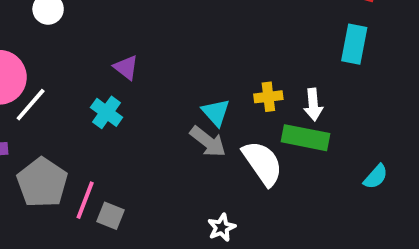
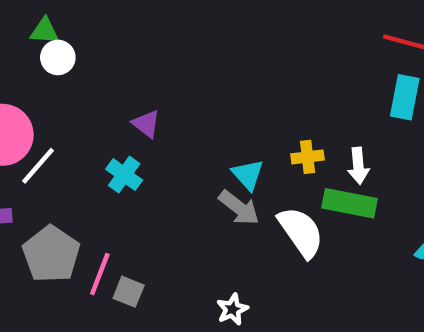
white star: (222, 227) -> (232, 309), moved

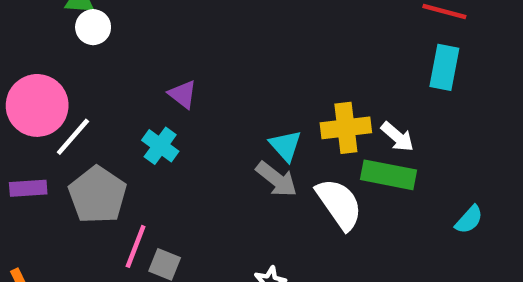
yellow cross: (308, 157) -> (346, 128), size x1.5
white arrow: (358, 166) -> (397, 137), turned -44
gray pentagon: (51, 254) -> (98, 195), moved

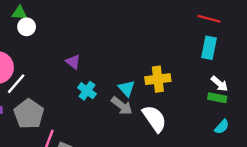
white arrow: (397, 137) -> (219, 84), moved
cyan cross: (160, 146) -> (87, 91), moved
green rectangle: (388, 175) -> (217, 98), moved, size x0.7

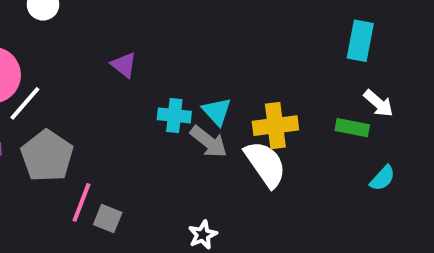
yellow cross: (158, 79) -> (275, 126), moved
cyan cross: (87, 91) -> (174, 115), moved, turned -30
green rectangle: (217, 98) -> (352, 128), moved

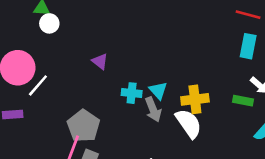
gray arrow: (209, 142) -> (153, 110), turned 30
gray pentagon: (47, 156) -> (84, 126), moved

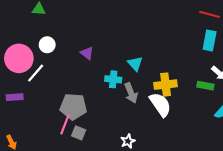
white circle: (49, 23) -> (47, 45), moved
cyan triangle: (158, 91) -> (135, 64), moved
gray pentagon: (84, 126) -> (73, 107), turned -30

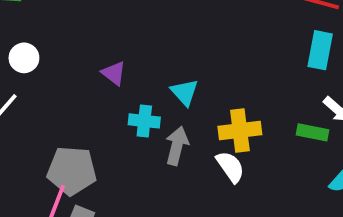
purple triangle: (87, 53) -> (114, 73), moved
gray arrow: (131, 93) -> (177, 146), turned -144
white semicircle: (160, 104) -> (230, 167), size x0.7

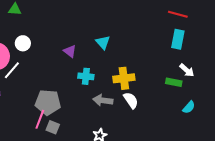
cyan triangle: (184, 92) -> (103, 42), moved
yellow cross: (240, 130) -> (124, 78), moved
gray arrow: (177, 146) -> (103, 100), moved, turned -96

